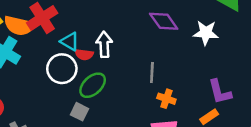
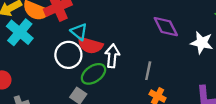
white arrow: (104, 45) -> (112, 56), moved
red semicircle: (84, 55) -> (90, 45), size x1.5

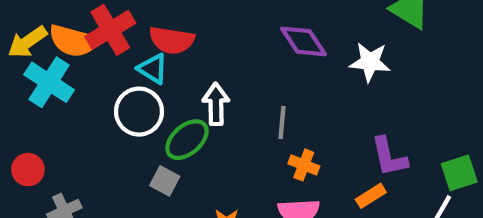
red semicircle: (90, 45) -> (172, 40), moved

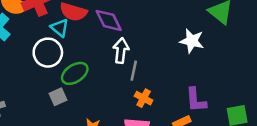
purple diamond: (304, 41) -> (109, 20), moved
white arrow: (216, 104) -> (121, 51), moved
gray square: (165, 181) -> (58, 97), turned 30

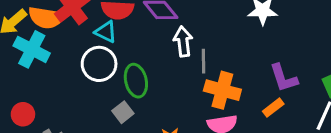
green ellipse: (75, 73) -> (136, 81), turned -56
orange cross: (144, 98) -> (222, 90), size x1.6

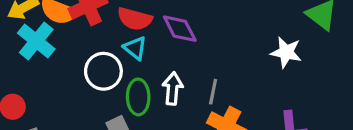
cyan triangle: (106, 32) -> (135, 48), moved
white arrow: (183, 42) -> (173, 89), moved

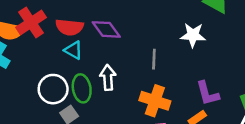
white circle: (103, 71) -> (53, 89), moved
gray line: (213, 92) -> (154, 59), moved

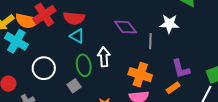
purple diamond: (106, 29) -> (125, 27), moved
gray line: (154, 59) -> (150, 41), moved
white circle: (53, 89) -> (44, 68), moved

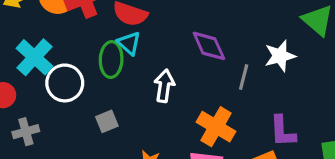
white star: (169, 24) -> (280, 56), turned -30
cyan cross: (16, 41) -> (34, 57), moved
green ellipse: (84, 65) -> (111, 60), moved

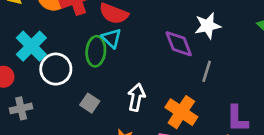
white star: (280, 56) -> (208, 26), moved
white arrow: (164, 86) -> (136, 97), moved
gray square: (107, 121) -> (90, 103), turned -36

